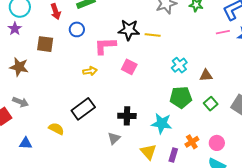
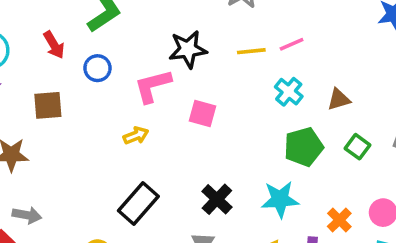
pink line: (223, 32) -> (292, 44), moved
yellow line: (153, 35) -> (251, 51), moved
black cross: (127, 116) -> (217, 199), turned -36

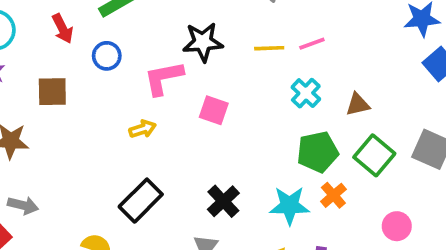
green square: (358, 147) -> (374, 155), size x1.5
orange cross: (339, 220) -> (333, 195), moved

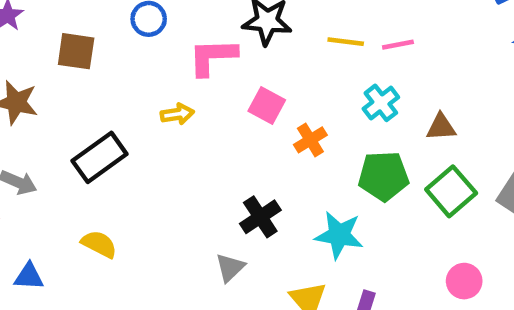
orange cross: (333, 195) -> (310, 140), moved
black rectangle: (141, 201) -> (100, 157), moved

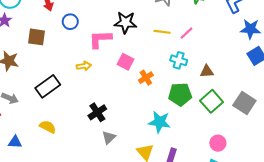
pink line: (398, 45) -> (186, 33), turned -32
cyan cross: (381, 103) -> (179, 60), turned -35
black cross: (260, 217) -> (97, 112), moved

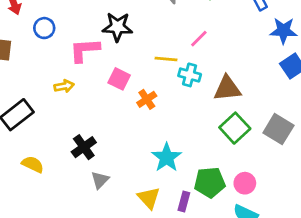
yellow line: (162, 32) -> (166, 59), moved
brown triangle: (207, 71) -> (227, 88), size x1.5
green pentagon: (180, 94) -> (210, 182), moved
cyan star: (160, 122) -> (167, 157), turned 30
yellow semicircle: (48, 127) -> (33, 164), moved

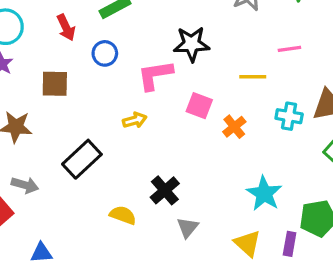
pink line: (199, 39) -> (289, 49), turned 42
cyan cross: (190, 75) -> (289, 116), moved
yellow semicircle: (33, 164) -> (123, 215), moved

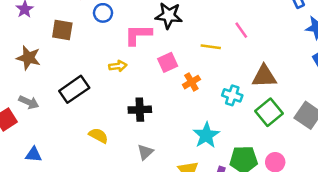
pink line: (289, 49) -> (241, 30), turned 54
pink square: (199, 106) -> (168, 62), turned 36
cyan cross: (289, 116) -> (232, 95), moved
black cross: (165, 190) -> (140, 110), moved, turned 30

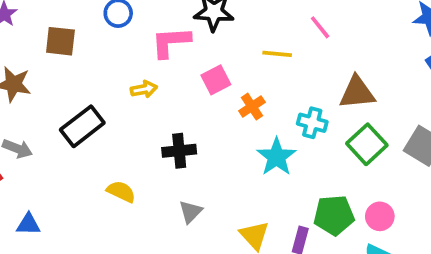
cyan star: (206, 135) -> (276, 157), moved

